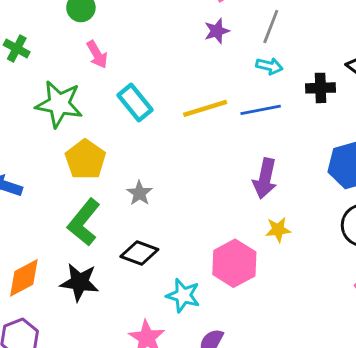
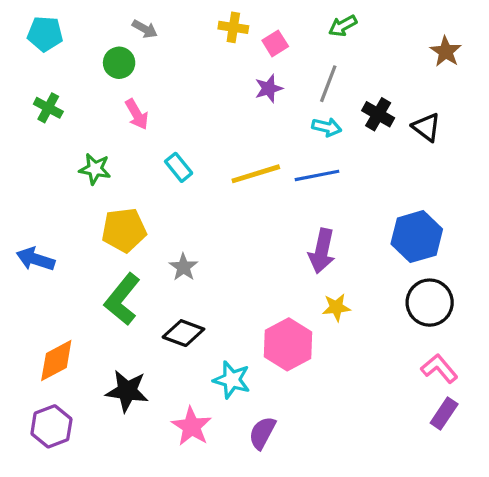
black cross: (321, 88) -> (378, 114), moved, turned 32
cyan rectangle: (135, 103) -> (179, 167), size x0.7
green star: (59, 104) -> (95, 169), size x0.6
yellow pentagon: (85, 160) -> (124, 230), turned 30
black star: (79, 282) -> (127, 391), moved

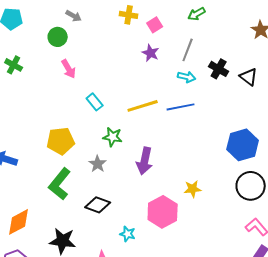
purple star: (269, 88) -> (151, 53), turned -30
green star: (95, 169) -> (113, 137), moved
purple arrow: (322, 251) -> (145, 161), moved
cyan star: (232, 380) -> (128, 234), size x0.7

